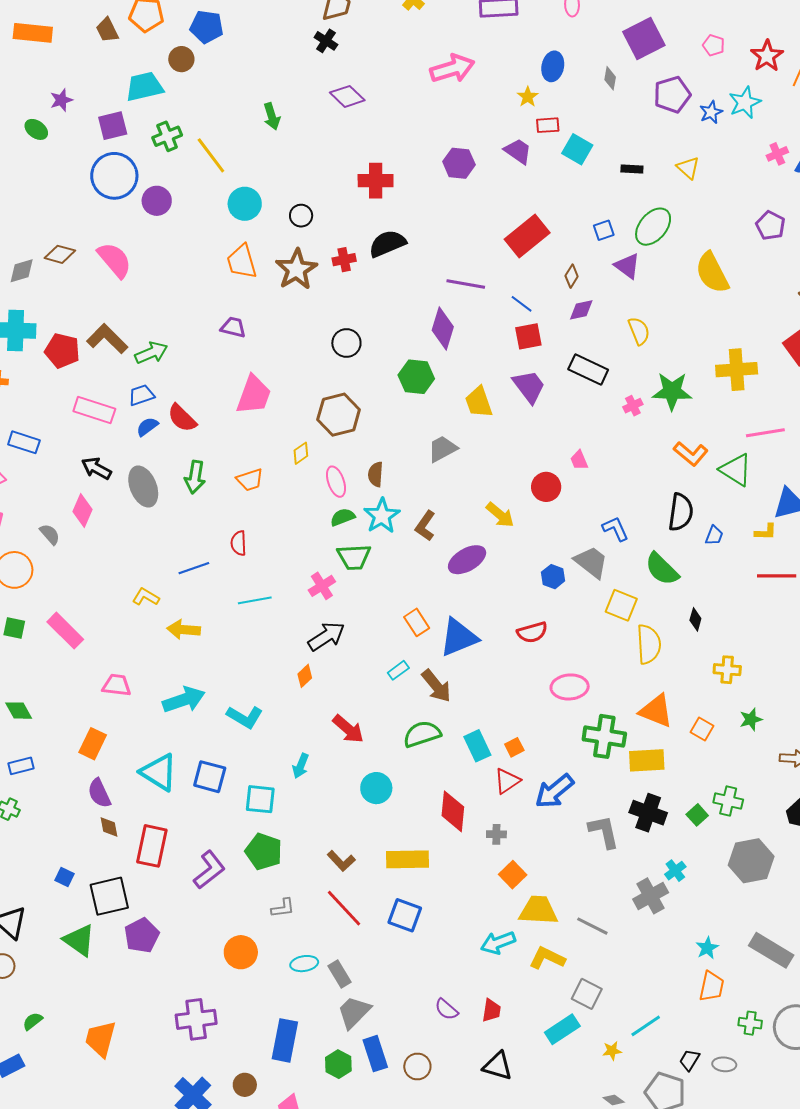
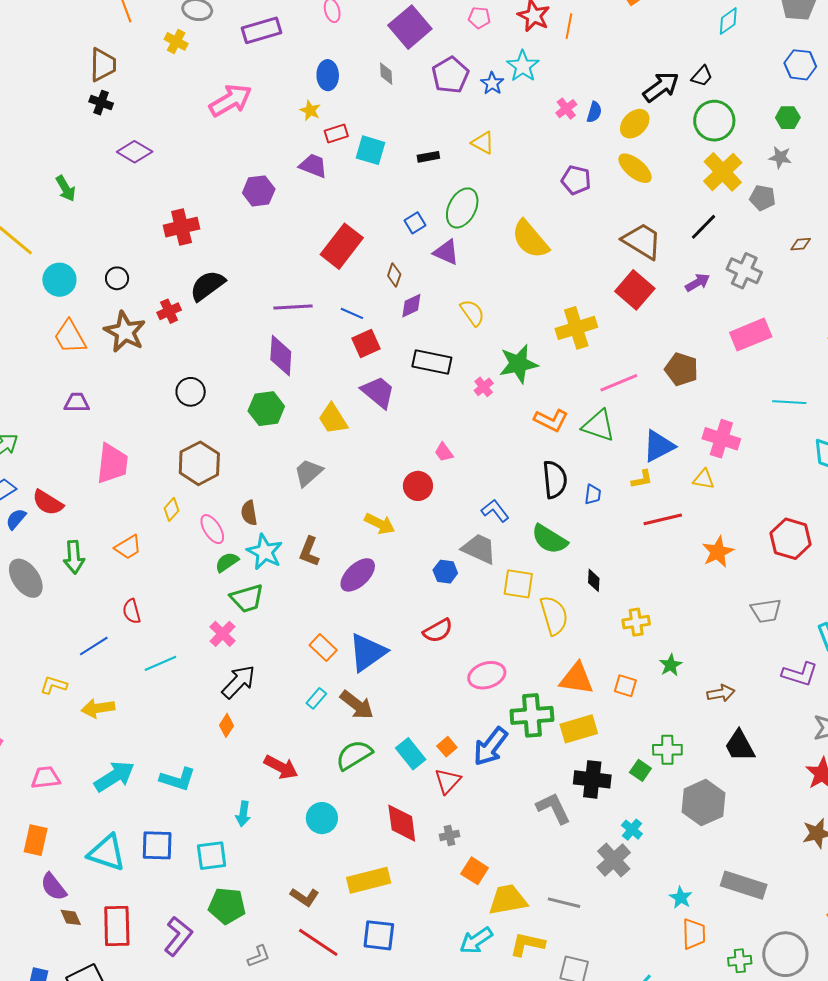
blue arrow: (554, 791) -> (491, 747), moved

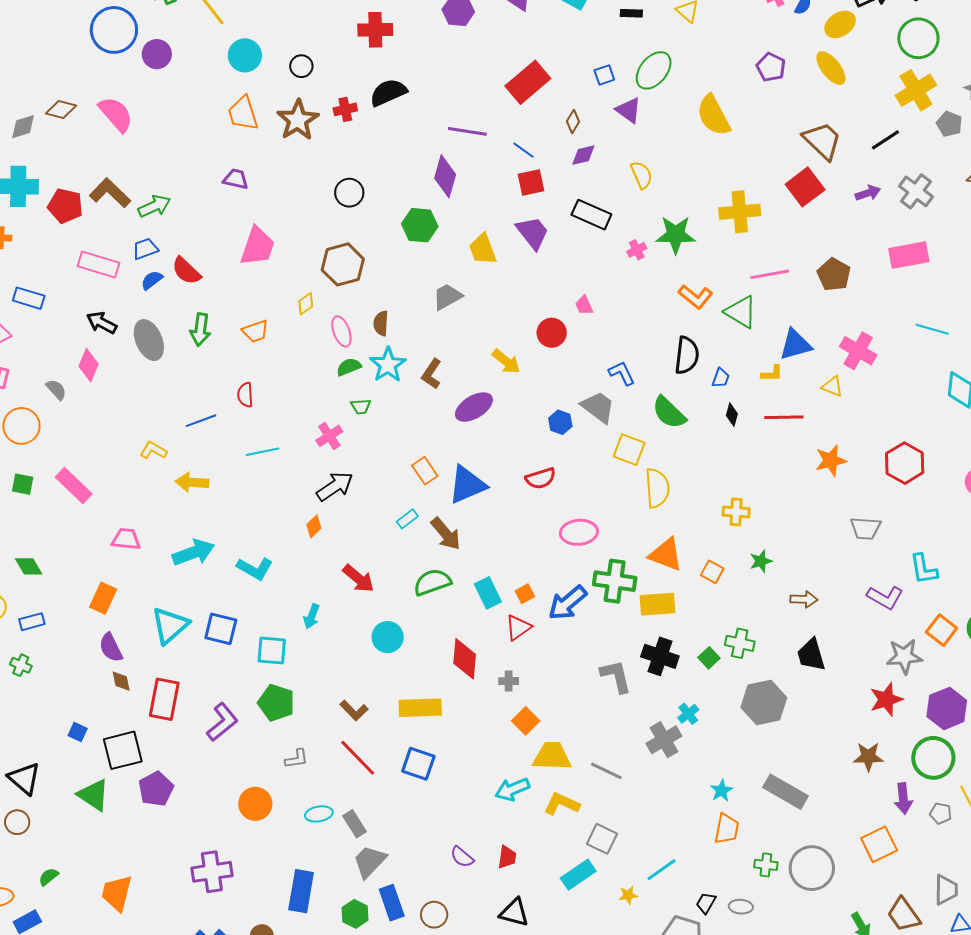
black diamond: (594, 580) -> (732, 415), moved
green trapezoid: (247, 598) -> (361, 406), size x0.6
cyan triangle: (107, 853) -> (170, 625), turned 48

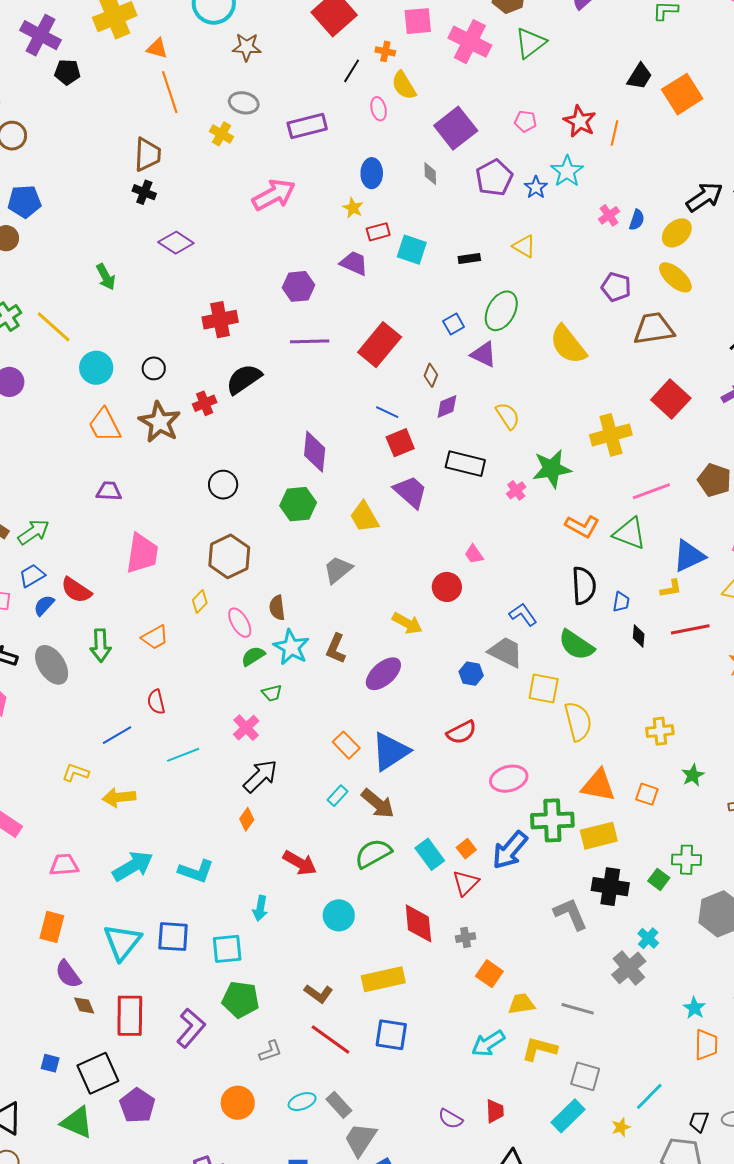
purple line: (467, 131) -> (310, 341), moved
brown trapezoid: (822, 141) -> (654, 329), moved, turned -42
yellow trapezoid: (552, 756) -> (521, 1004), size x0.7

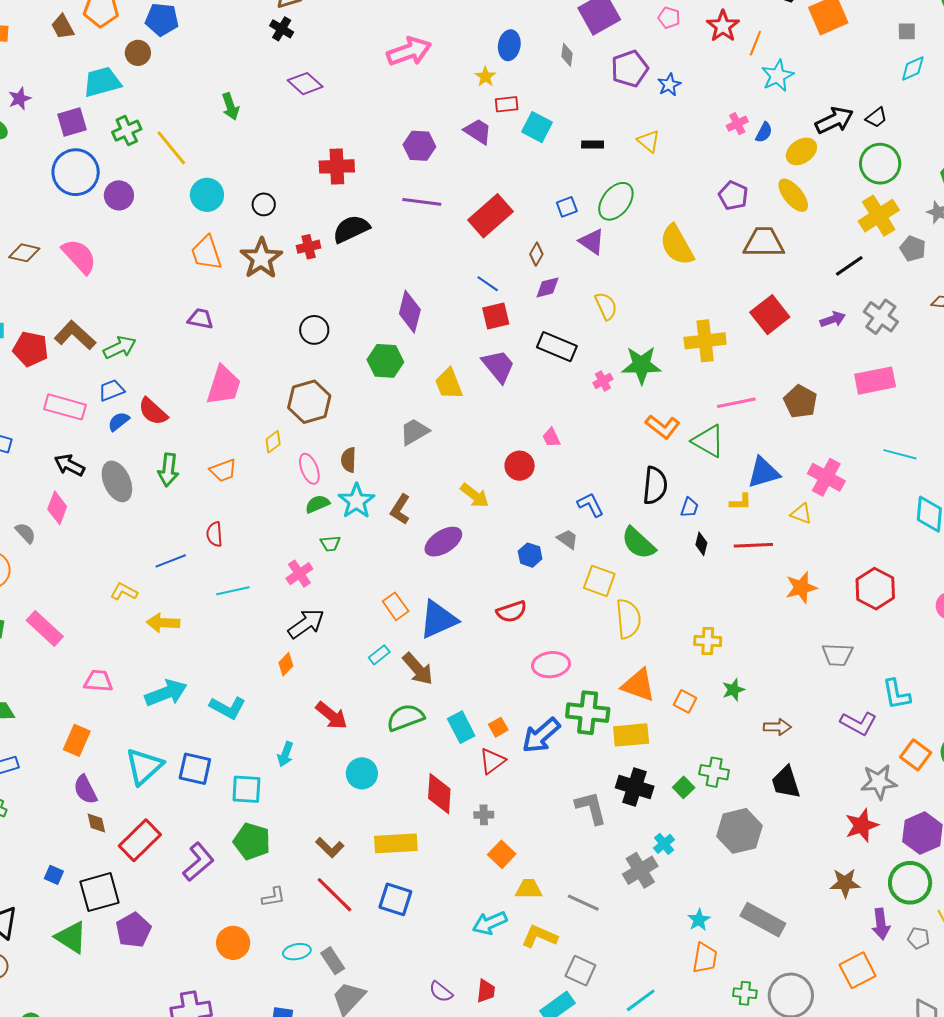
cyan star: (567, 171) -> (778, 76), moved
gray trapezoid: (506, 652) -> (568, 539), size x0.6
red rectangle: (130, 1016) -> (140, 840), turned 36

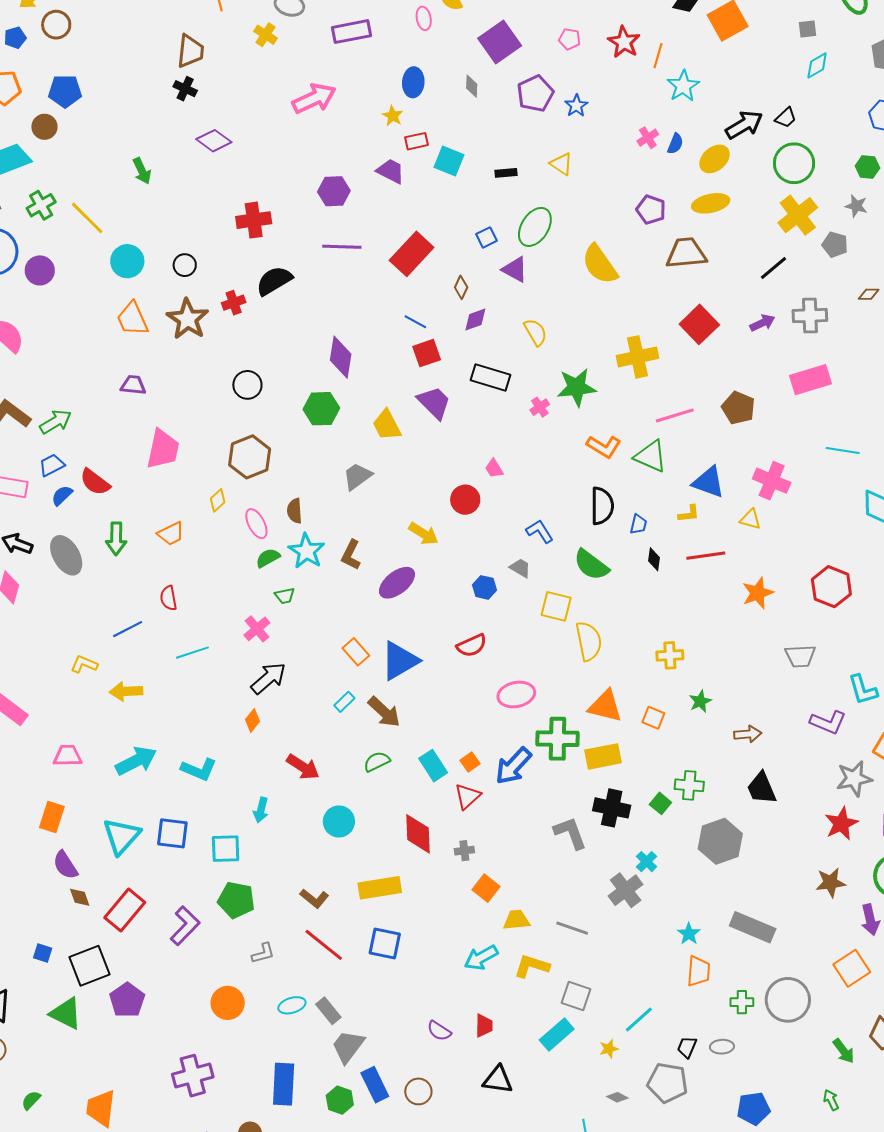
yellow ellipse: (793, 195) -> (711, 203), turned -57
gray cross: (881, 317) -> (810, 316), turned -32
blue triangle: (763, 472) -> (709, 482), turned 42
green semicircle: (405, 718) -> (377, 762), size x0.7

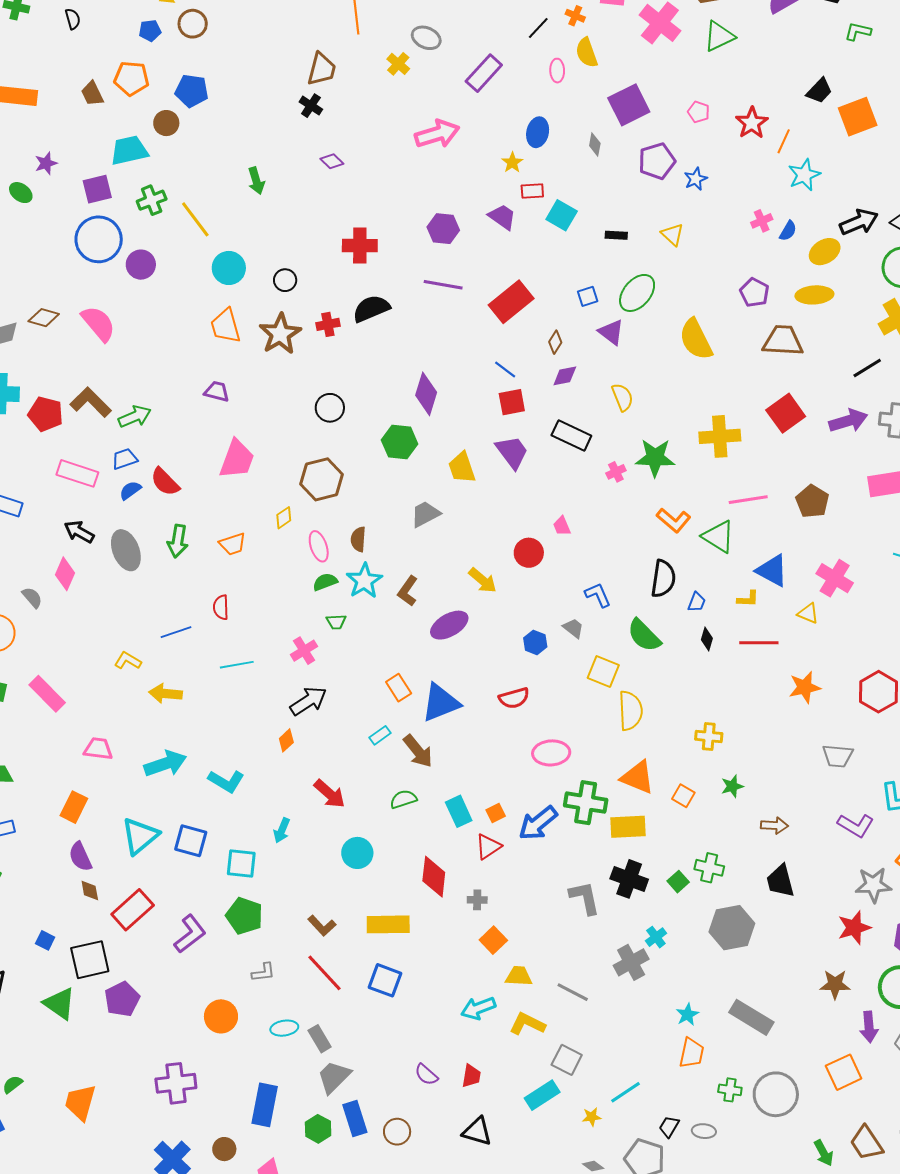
purple rectangle: (351, 32) -> (484, 73), turned -45
purple diamond: (214, 141) -> (332, 161), size x0.7
purple arrow: (762, 323) -> (848, 421), size x1.5

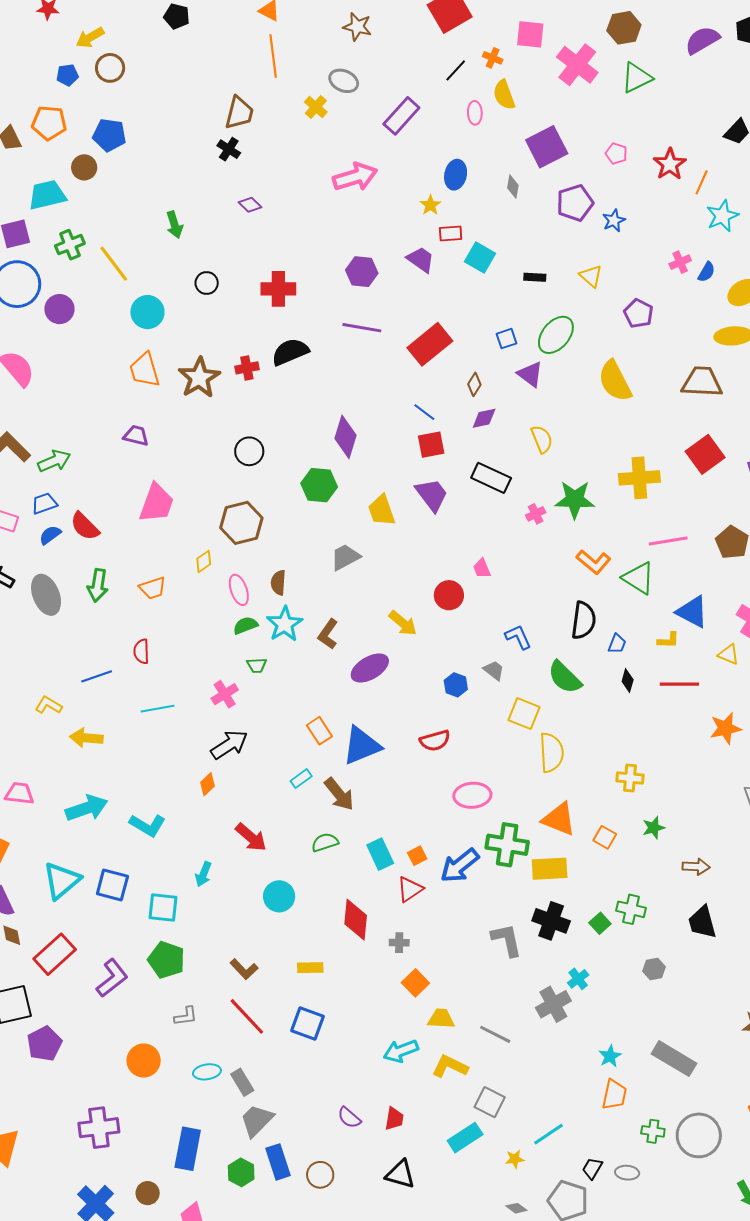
black circle: (285, 280) -> (207, 283), moved
purple pentagon: (754, 293) -> (639, 313), moved
yellow rectangle: (388, 924) -> (310, 968), size x0.6
gray hexagon: (732, 928) -> (654, 969), size x0.5

